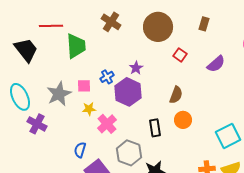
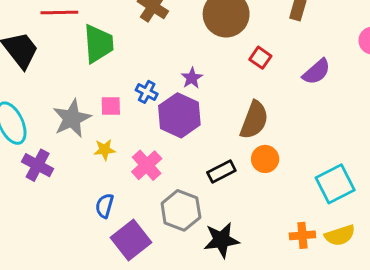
blue cross: (107, 77) -> (147, 92), turned -32
brown semicircle: (176, 95) -> (254, 120), size x1.4
yellow star: (89, 109) -> (105, 150), moved
black rectangle: (155, 128) -> (221, 171), turned 72

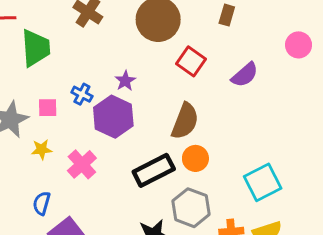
red square: (260, 58) -> (191, 61), size x1.4
black rectangle: (221, 171) -> (154, 170), size x1.5
gray hexagon: (181, 210) -> (191, 208), moved

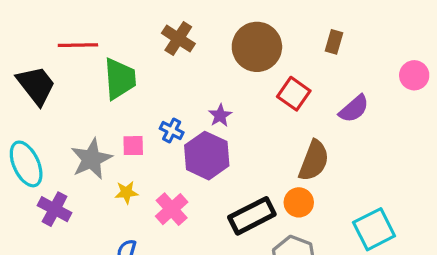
brown semicircle: (185, 121) -> (314, 161), moved

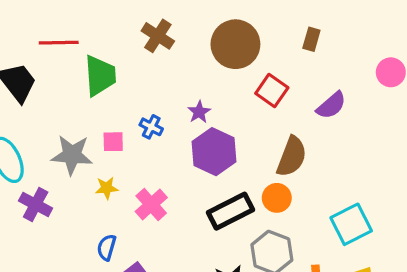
purple hexagon: (207, 156) -> (214, 152), moved
gray star: (91, 159) -> (72, 155), turned 30

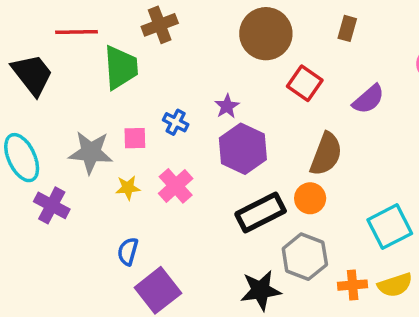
brown cross: (158, 36) -> (160, 25), moved, turned 36
pink cross: (151, 204) -> (176, 186), moved

